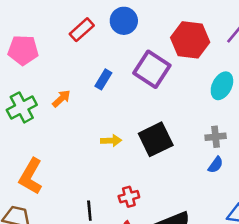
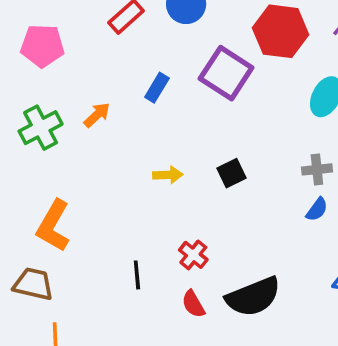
black square: (156, 139) -> (231, 173), size x0.6
red cross: (129, 197) -> (193, 255), turned -36

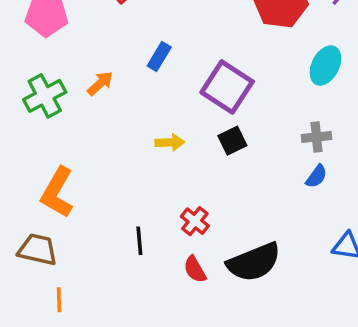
purple square: (226, 73) -> (227, 87), moved

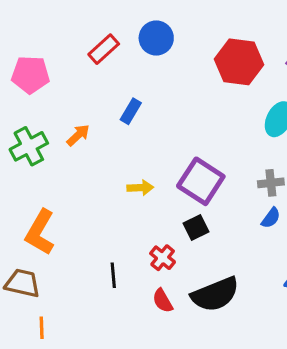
purple square: (227, 87) -> (201, 181), moved
black square: (232, 141) -> (196, 227), moved

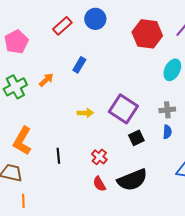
pink pentagon: (30, 75) -> (16, 42), turned -30
blue semicircle: (271, 218) -> (167, 132), turned -32
black square: (196, 227) -> (136, 138), moved
black line: (113, 275) -> (58, 156), moved

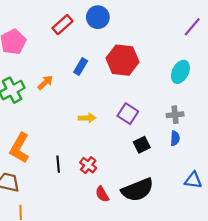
red hexagon: (147, 34) -> (122, 60), moved
purple square: (123, 109) -> (128, 114), size x0.7
red cross: (99, 157) -> (88, 165), moved

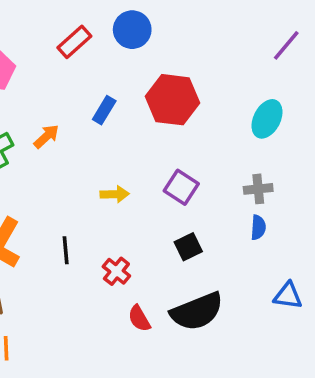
black square: (142, 145) -> (188, 247), moved
black line: (58, 164) -> (66, 250), moved

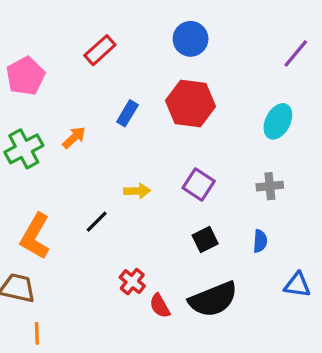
blue circle: (132, 30) -> (191, 39), moved
blue semicircle: (258, 227) -> (260, 241), moved
black line: (66, 250) -> (97, 222), moved, turned 50
red cross: (116, 271) -> (132, 282), moved

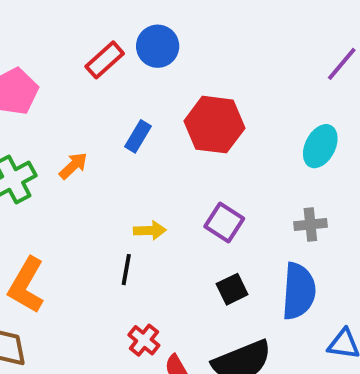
blue circle: (191, 39) -> (158, 46), moved
black line: (97, 222) -> (126, 270), moved, turned -35
blue semicircle: (260, 241) -> (299, 291), size x2.0

